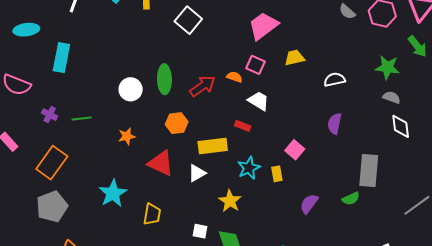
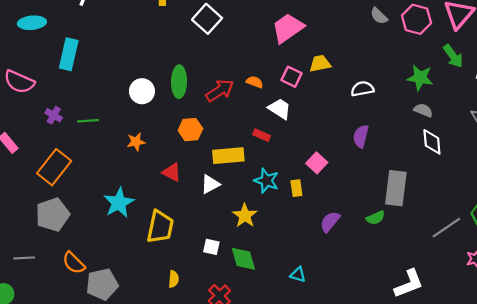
pink square: (255, 65) -> (292, 77), moved
red triangle: (161, 163) -> (172, 172), size x0.7
cyan star: (249, 168) -> (266, 181), turned -30
yellow trapezoid: (152, 214) -> (160, 227), size x1.4

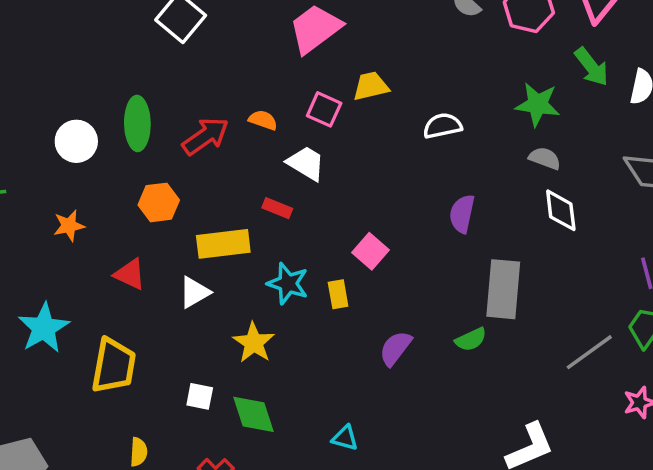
purple semicircle: (361, 136) -> (462, 214), moved

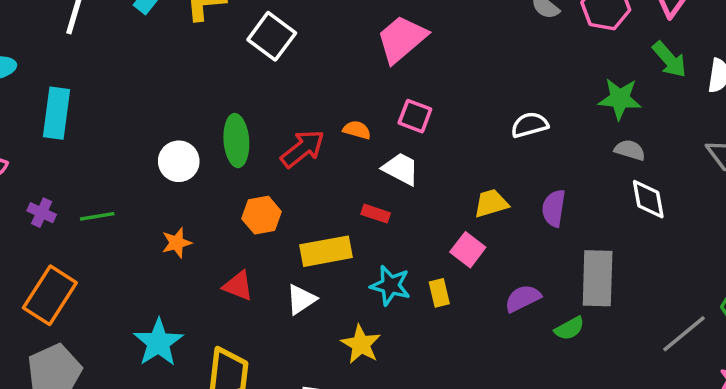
yellow trapezoid: (371, 86) -> (491, 203), moved
purple semicircle: (395, 348) -> (523, 298), moved, turned 30

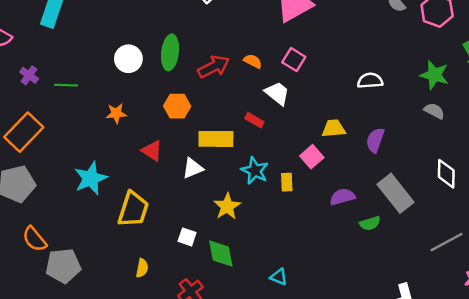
white diamond: (648, 199) -> (446, 174), moved
gray rectangle: (598, 278) -> (396, 193), turned -51

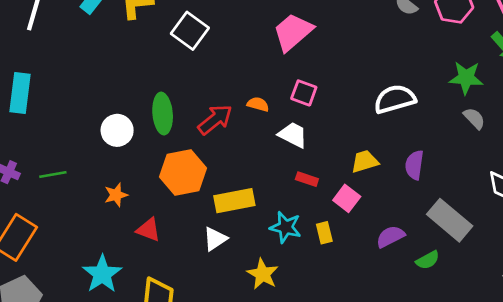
white semicircle: (370, 81) -> (395, 99), size x1.4
orange hexagon: (177, 106) -> (183, 172), size x1.5
gray semicircle: (434, 111) -> (474, 118), turned 30
red rectangle: (254, 120) -> (307, 179), moved
red triangle: (152, 151) -> (149, 230), moved

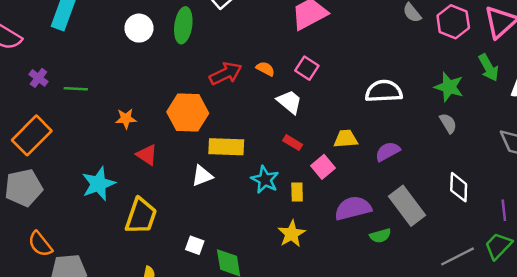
green ellipse: (163, 114) -> (183, 25), moved
white circle: (117, 130) -> (139, 28), moved
purple semicircle: (414, 165) -> (388, 152), turned 40
purple semicircle: (390, 237) -> (353, 208), size x1.4
yellow star: (263, 274) -> (292, 234), moved

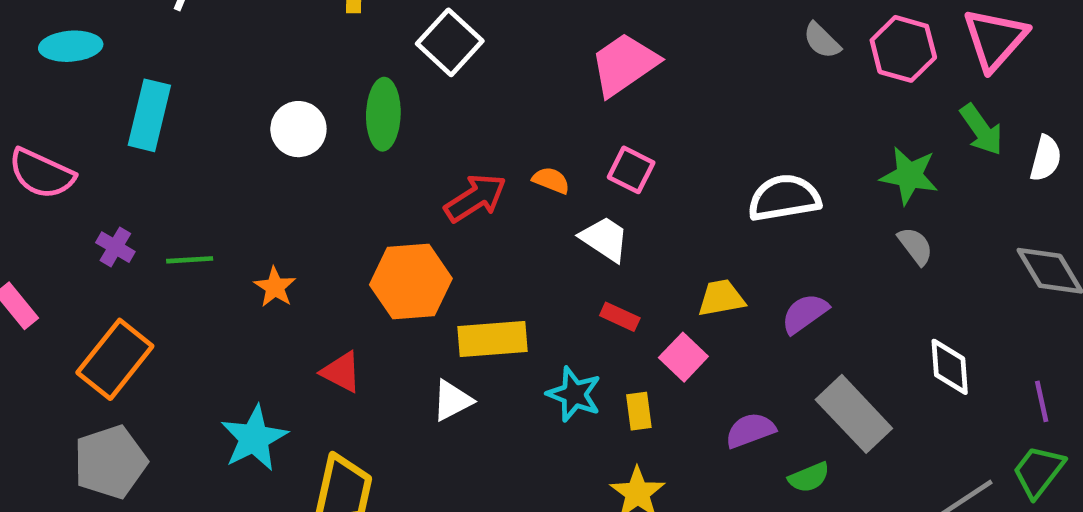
orange star: (126, 119) -> (275, 287), moved, turned -30
purple semicircle: (353, 208) -> (750, 430), size x0.7

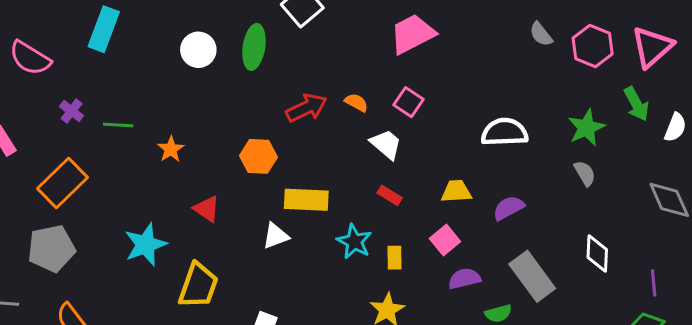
green star: (909, 176) -> (586, 128), turned 30
orange hexagon: (411, 282) -> (258, 156), size x0.7
pink square: (683, 357) -> (445, 240), moved

